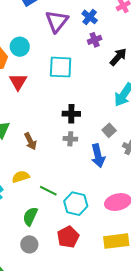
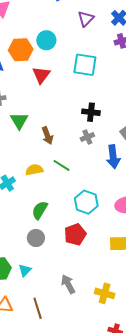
purple triangle: (57, 21) -> (86, 19), size x0.7
gray cross: (70, 139) -> (87, 137), turned -32
green line: (48, 191) -> (62, 165), moved

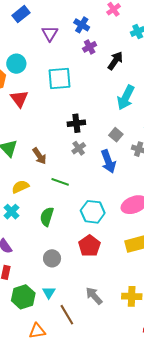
yellow semicircle: (34, 170) -> (20, 187), moved
green semicircle: (40, 210) -> (47, 217), moved
brown line: (38, 308) -> (67, 315), moved

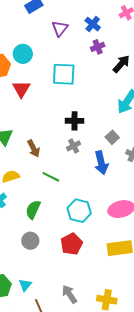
gray circle: (52, 258) -> (30, 241), moved

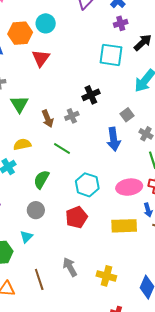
cyan square: (64, 74) -> (111, 55), moved
black cross: (75, 121) -> (91, 95), turned -30
gray cross: (74, 146) -> (72, 116), moved
cyan triangle: (25, 285) -> (26, 237), moved

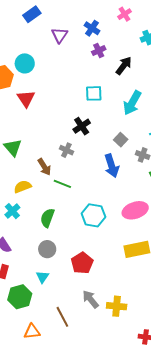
cyan square: (111, 55) -> (94, 93), moved, size x0.7
gray cross: (72, 116) -> (66, 150), turned -32
brown arrow: (48, 119) -> (44, 167), moved
red pentagon: (76, 217) -> (82, 263), moved
yellow cross: (106, 276) -> (117, 306), moved

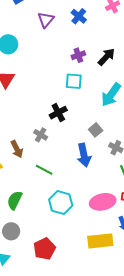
purple cross: (99, 51) -> (78, 55), moved
green line: (62, 184) -> (44, 170), moved

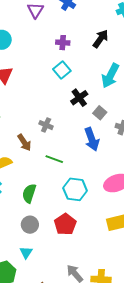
purple cross: (78, 55) -> (63, 43), moved, turned 32
cyan square: (74, 81) -> (62, 70), moved, turned -36
black cross: (58, 113) -> (79, 98), moved
red pentagon: (44, 249) -> (65, 224), moved

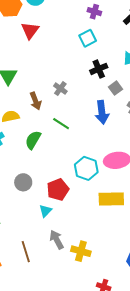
cyan hexagon: (75, 189) -> (86, 168), moved
green semicircle: (29, 193) -> (33, 140), moved
cyan triangle: (26, 253) -> (45, 211), moved

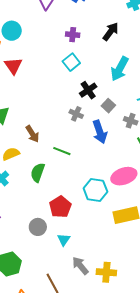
gray cross: (60, 89) -> (76, 114), moved
gray circle: (23, 182) -> (38, 227), moved
red pentagon: (58, 190) -> (60, 207), moved

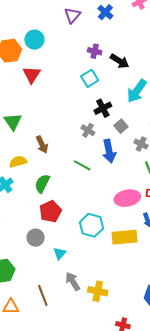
black arrow: (111, 32) -> (120, 61), moved, turned 78
green line: (62, 151) -> (82, 165), moved
cyan hexagon: (95, 190) -> (91, 225), moved
red pentagon: (60, 207) -> (50, 211), moved

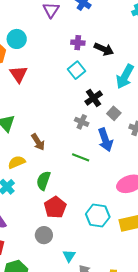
cyan triangle: (60, 253) -> (69, 256), moved

